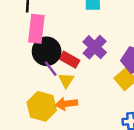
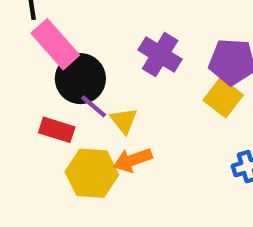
pink rectangle: (36, 29) -> (55, 44), turned -36
red rectangle: (70, 60) -> (57, 130), moved

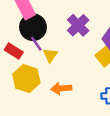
orange arrow: (133, 160) -> (61, 88), moved

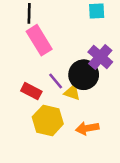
black circle: (33, 27) -> (84, 75), moved
yellow triangle: (50, 55) -> (72, 93), turned -42

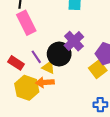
orange arrow: (87, 128) -> (45, 82), moved

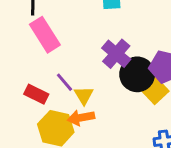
black circle: (59, 54) -> (137, 74), moved
yellow triangle: (48, 67) -> (84, 95), turned 40

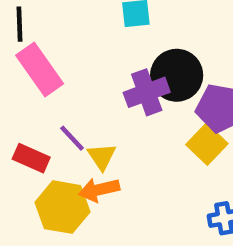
purple cross: (116, 54) -> (147, 92), turned 32
black circle: (137, 74) -> (177, 75), moved

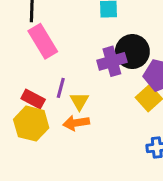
purple line: (72, 138) -> (61, 88), turned 54
yellow hexagon: (63, 207) -> (31, 124), moved

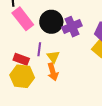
black circle: (132, 52) -> (51, 22), moved
orange arrow: (76, 123) -> (53, 72), turned -90

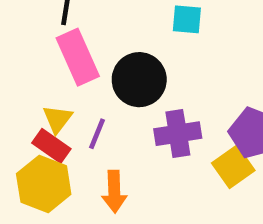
purple cross: (72, 27) -> (178, 134), moved
yellow triangle: (53, 57) -> (57, 119), moved

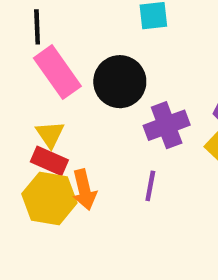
purple line: (97, 134) -> (150, 186), moved
orange arrow: (114, 192) -> (84, 190), moved

